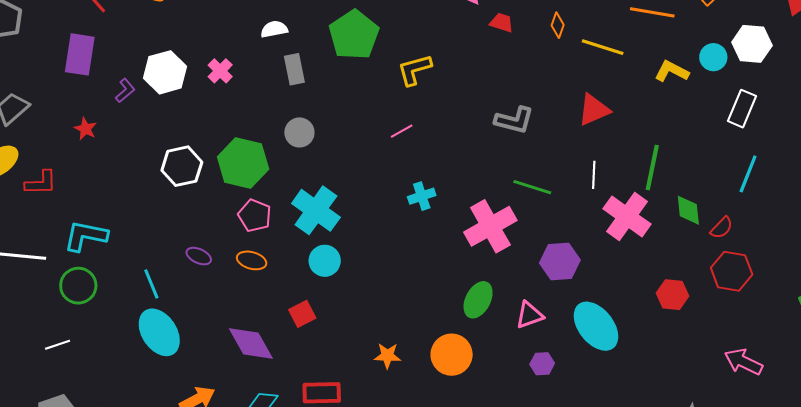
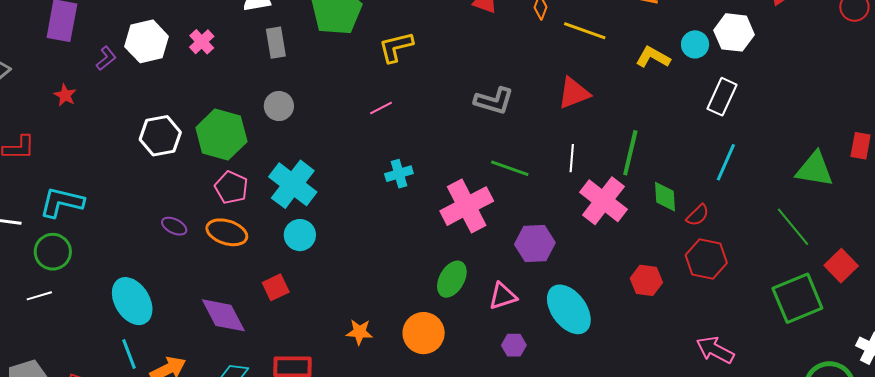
orange ellipse: (252, 260) -> (227, 232), size x1.4
cyan line: (151, 284) -> (129, 354), moved
white line: (58, 345) -> (39, 296), moved

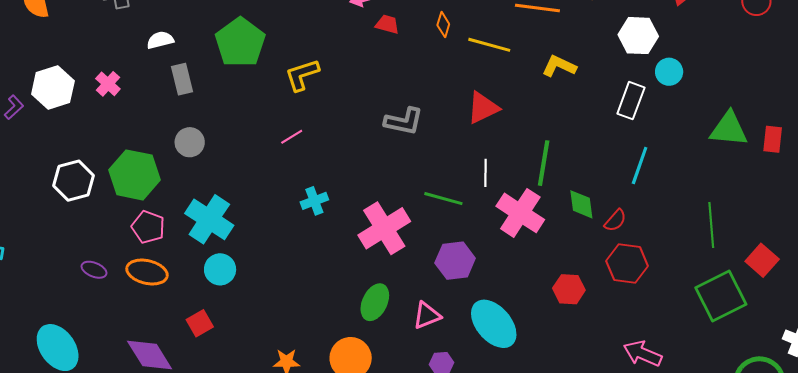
cyan circle: (695, 44) -> (669, 72), moved
green line: (510, 168) -> (443, 199), moved
green triangle: (815, 169) -> (729, 129), moved
green line: (793, 227) -> (711, 225), turned 39

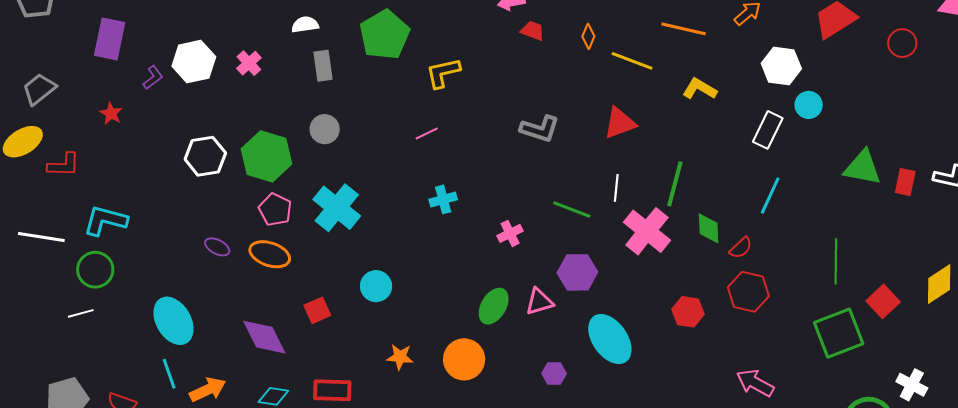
pink cross: (384, 228) -> (510, 233), size x0.5
cyan circle: (220, 269) -> (376, 286), moved
pink triangle: (427, 315) -> (539, 302), moved

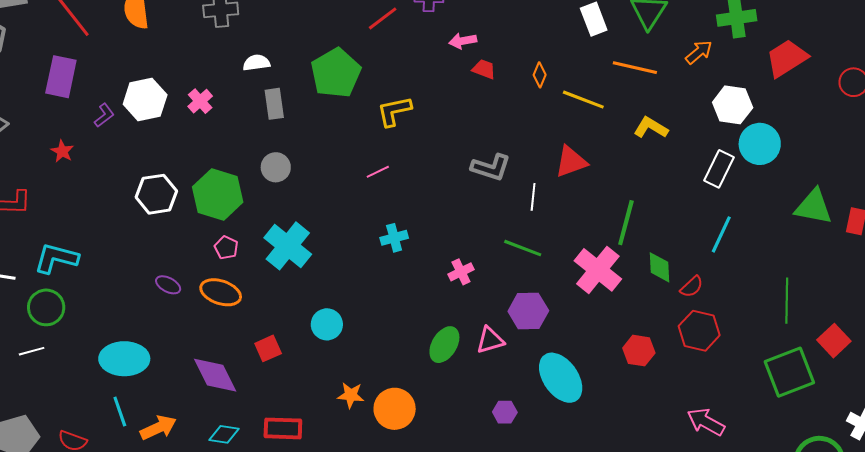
cyan circle: (809, 105) -> (760, 144), size x1.5
white line: (616, 188) -> (533, 197), moved
pink pentagon: (275, 210) -> (226, 248), size x0.7
cyan ellipse: (173, 321) -> (124, 359), turned -60
orange circle: (464, 359) -> (395, 409), moved

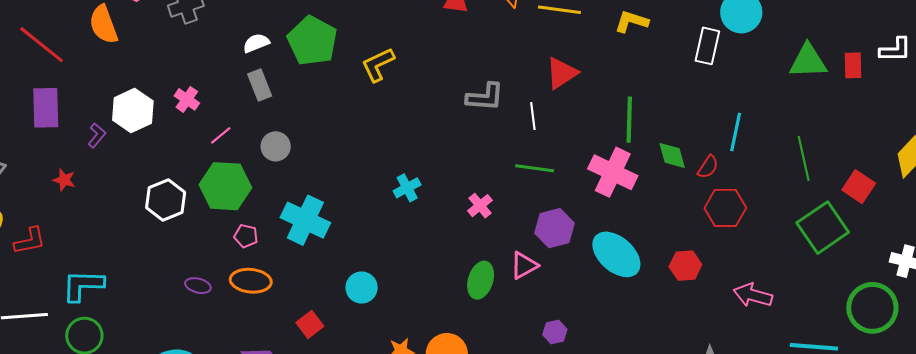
white semicircle: (256, 63) -> (256, 43), moved
pink line: (378, 172) -> (221, 135), moved
cyan line: (721, 234) -> (736, 132), moved
red hexagon: (639, 351) -> (685, 266), moved
cyan ellipse: (561, 378) -> (616, 254), moved

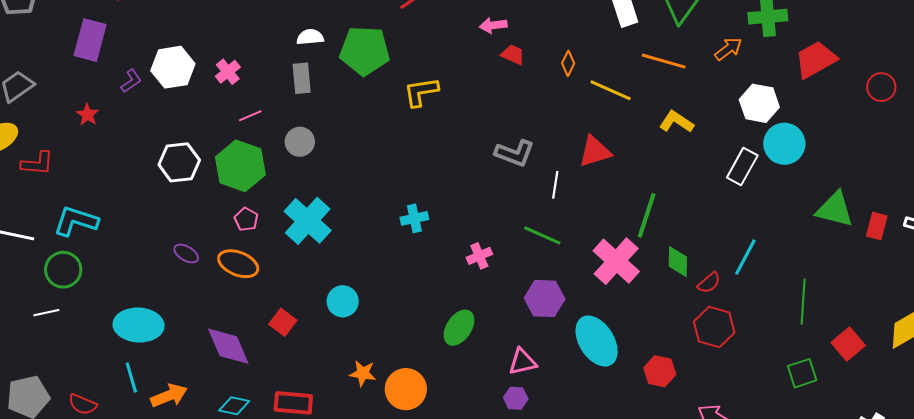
green pentagon: (312, 41) -> (365, 51), turned 30
green square: (823, 228) -> (802, 373), size x0.6
pink triangle: (524, 265) -> (522, 362), moved
red square: (310, 324) -> (283, 322), turned -32

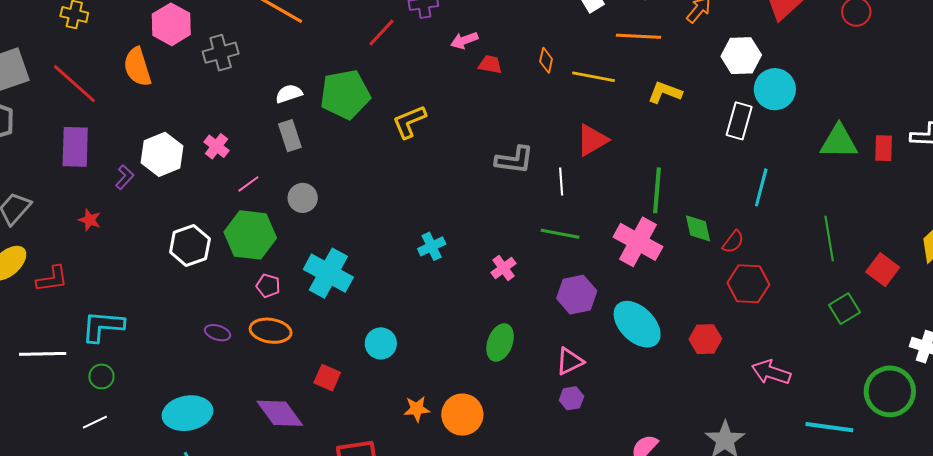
cyan line: (745, 257) -> (761, 187), moved
green circle: (63, 270) -> (101, 376), size x0.7

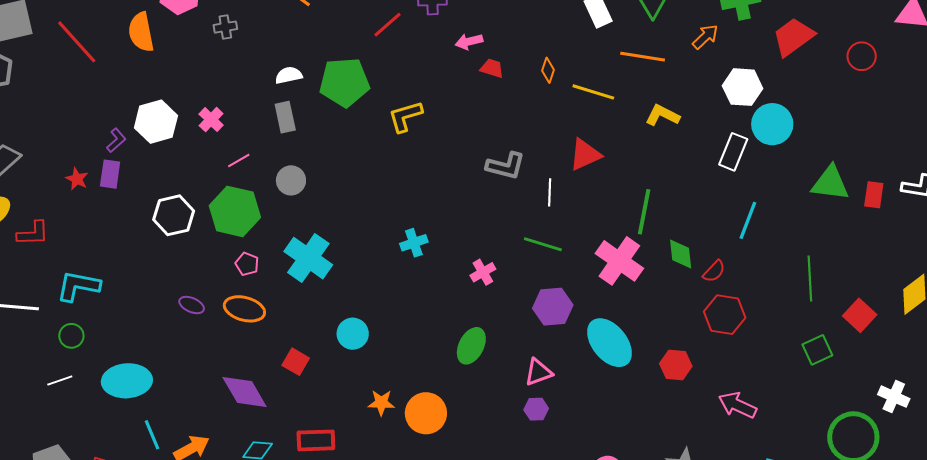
gray cross: (221, 53) -> (225, 27), size x0.7
purple rectangle: (75, 147) -> (110, 174), moved, size x0.7
cyan ellipse: (187, 413) -> (127, 381), moved

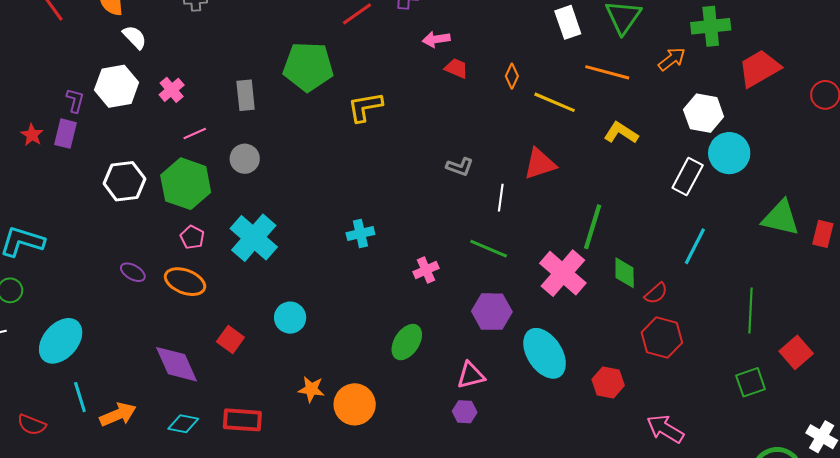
white semicircle: (289, 75) -> (135, 37), moved, turned 52
purple L-shape: (116, 140) -> (75, 101), turned -40
gray L-shape: (506, 166) -> (460, 167), size x0.7
cyan ellipse: (127, 381) -> (61, 341), turned -51

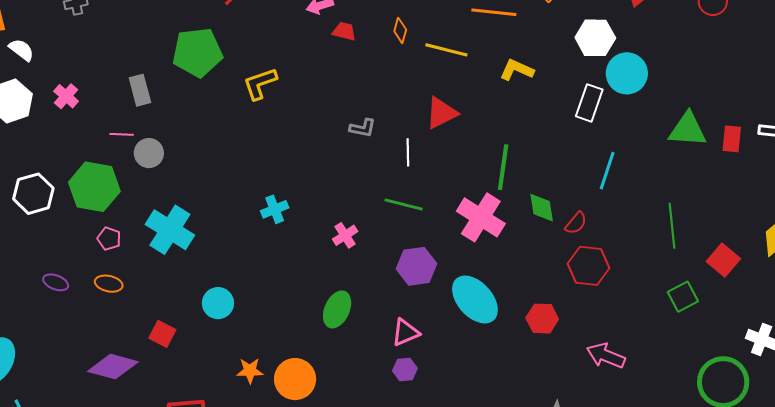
pink line: (195, 134) -> (122, 134), moved, turned 35
orange ellipse: (185, 282) -> (109, 284), size x0.7
purple diamond: (176, 364) -> (113, 367), turned -42

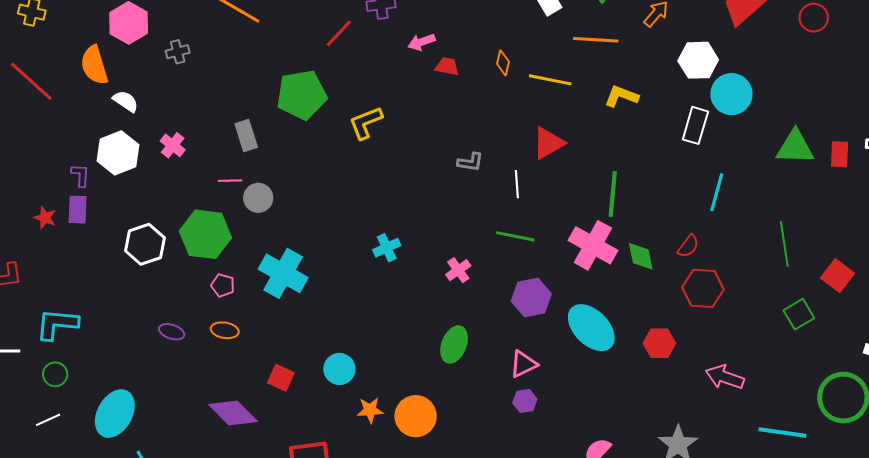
green diamond: (542, 208) -> (641, 256), moved
cyan circle: (218, 303) -> (339, 369), moved
purple diamond: (113, 367) -> (233, 413), turned 33

